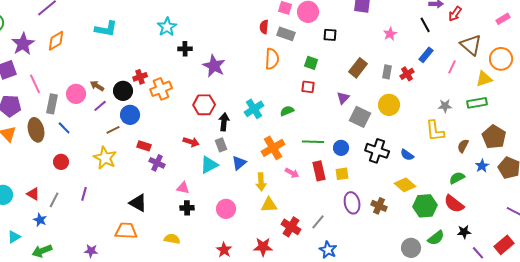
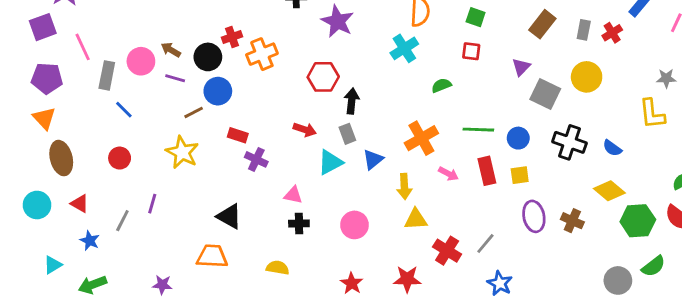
purple line: (100, 106) -> (175, 78), turned 56
cyan cross: (254, 109) -> (404, 48), moved
brown ellipse: (36, 130) -> (61, 158), moved
gray line: (54, 200) -> (122, 221), moved

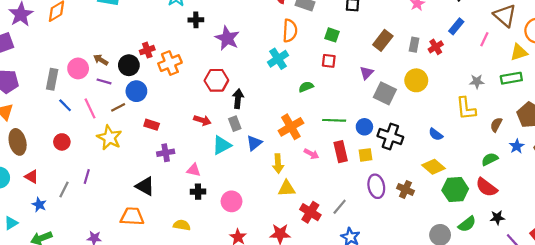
pink line: (83, 47) -> (90, 108), moved
black cross: (569, 142) -> (390, 137), moved
purple cross: (256, 159) -> (166, 153), moved, turned -35
pink circle: (354, 225) -> (232, 201), moved

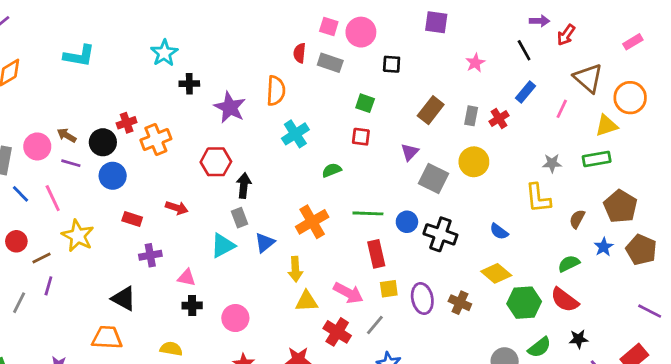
orange semicircle: (290, 31) -> (276, 91), moved
brown line: (118, 107) -> (41, 258), moved
red arrow: (202, 120) -> (177, 208), moved
pink arrow: (311, 154) -> (348, 293), moved, size x1.5
yellow square: (365, 155) -> (389, 289), moved

